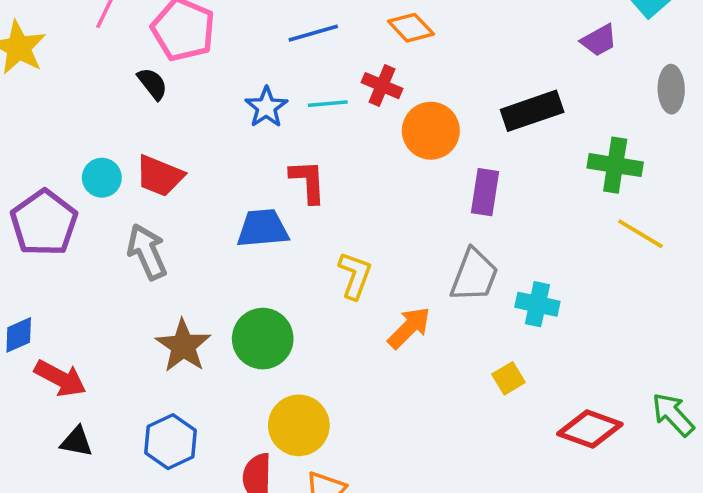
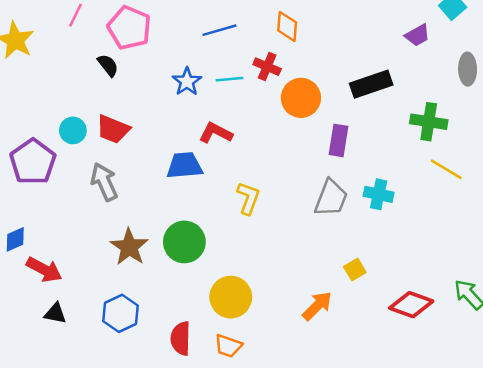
orange diamond: (411, 28) -> (287, 26), turned 48
red L-shape: (308, 181) -> (216, 133), turned -60
cyan cross: (537, 304) -> (379, 194), moved
orange arrow: (409, 328) -> (317, 306), moved
yellow circle: (299, 425) -> (231, 297), moved

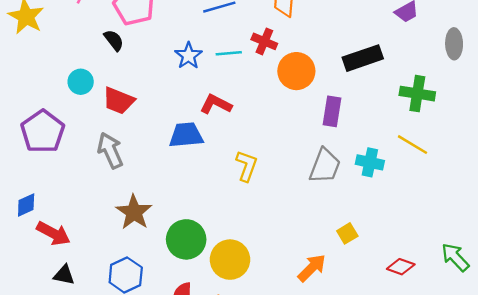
cyan circle: (73, 130) -> (81, 82), moved
yellow line: (446, 169) -> (413, 145), moved
green circle: (184, 242) -> (186, 239), moved
red diamond: (411, 305) -> (401, 267), size x0.7

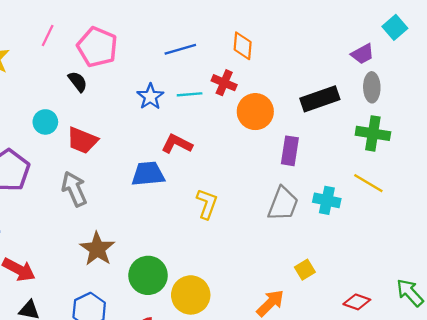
gray ellipse: (454, 44) -> (372, 87), moved

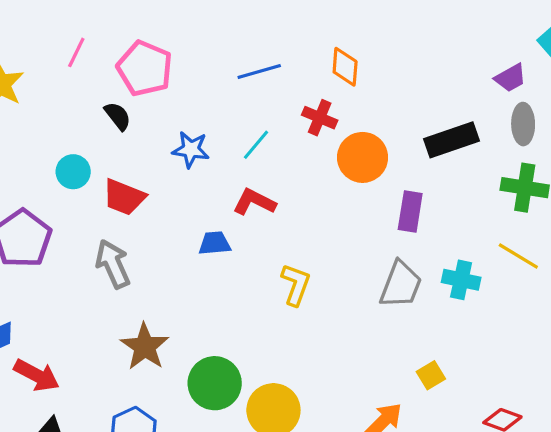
cyan line: (190, 94) -> (256, 145), moved, turned -45
blue star: (150, 97) -> (191, 149), moved, turned -30
blue trapezoid: (148, 174) -> (215, 243), size x0.7

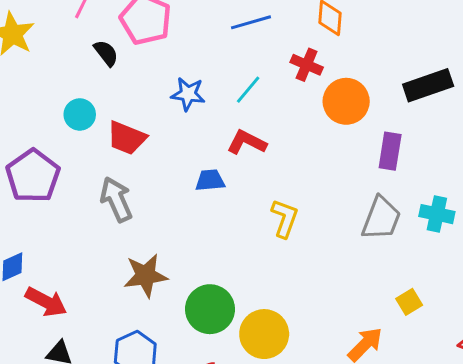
black semicircle: (118, 116) -> (106, 53), moved
brown star: (145, 347) -> (146, 276), turned 30

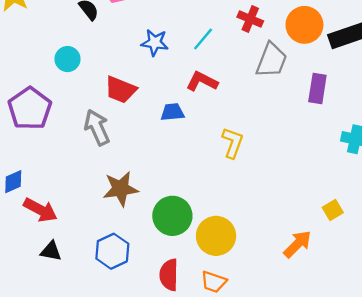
orange circle: (346, 101) -> (304, 25), moved
red trapezoid: (127, 138) -> (121, 90), moved
gray trapezoid: (381, 218) -> (271, 60), moved

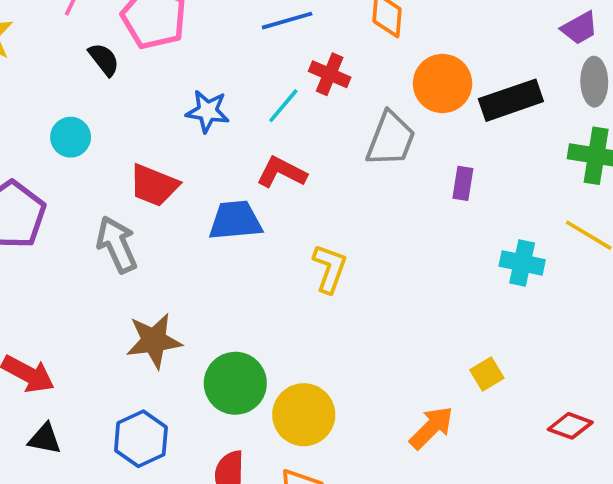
red cross: (250, 19) -> (330, 74), moved
purple rectangle: (317, 89) -> (463, 183), size x0.7
blue trapezoid: (172, 112) -> (235, 220), size x1.4

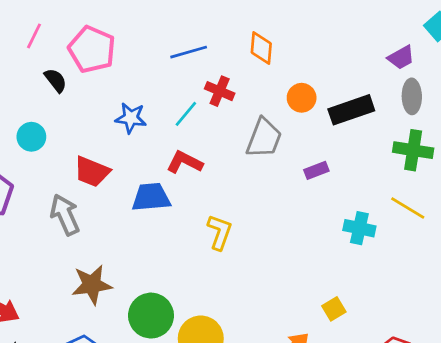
orange circle: (443, 83) -> (302, 98), size x0.7
purple rectangle: (463, 183) -> (316, 170), turned 60

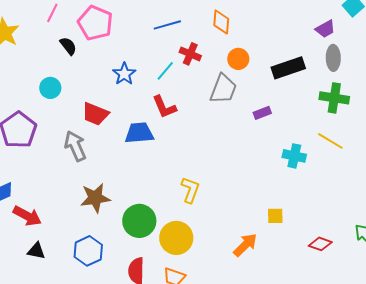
orange circle: (302, 98) -> (238, 59), moved
blue star: (131, 118) -> (124, 74), turned 30
red L-shape: (185, 162) -> (164, 107), turned -140
yellow L-shape: (220, 232) -> (190, 190), moved
yellow square: (334, 309) -> (275, 216), turned 30

